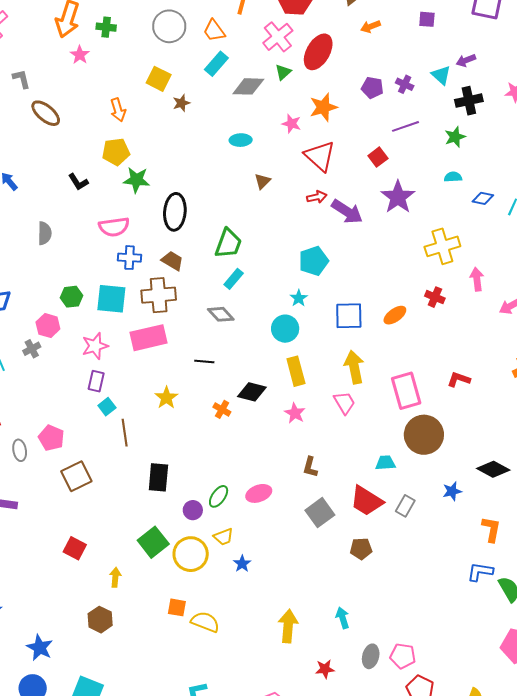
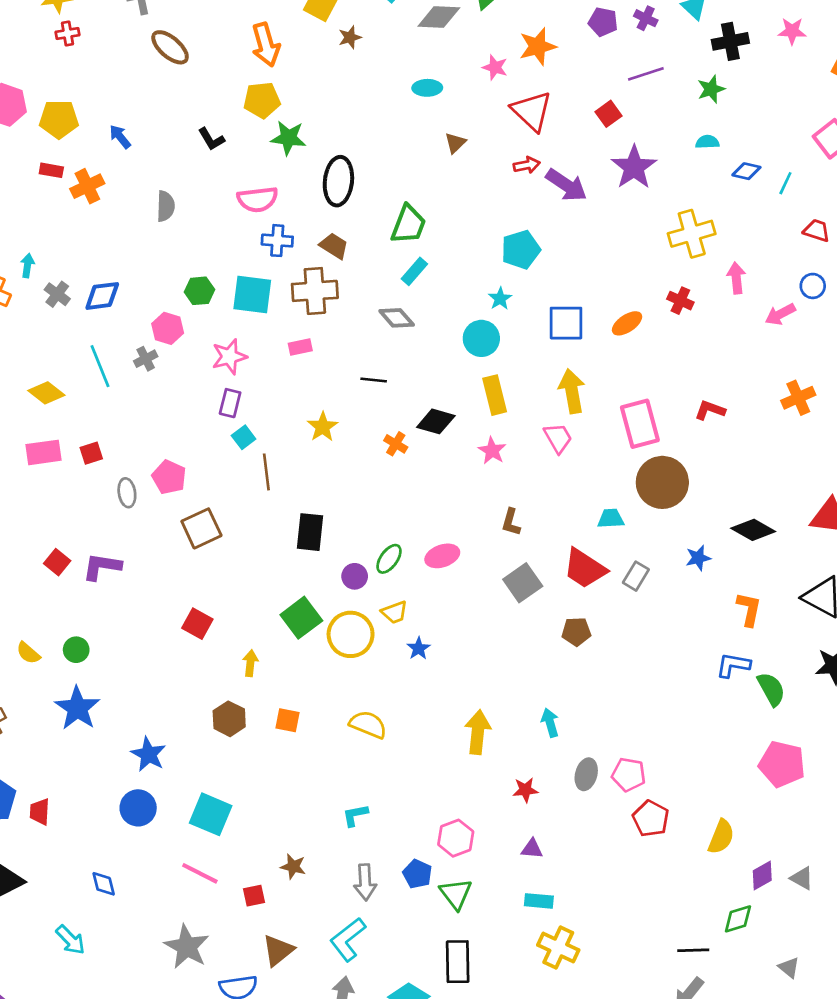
orange arrow: (118, 110) -> (266, 45), size x1.4
pink rectangle: (148, 338) -> (300, 347), size x0.5
orange square: (177, 607) -> (287, 720), moved

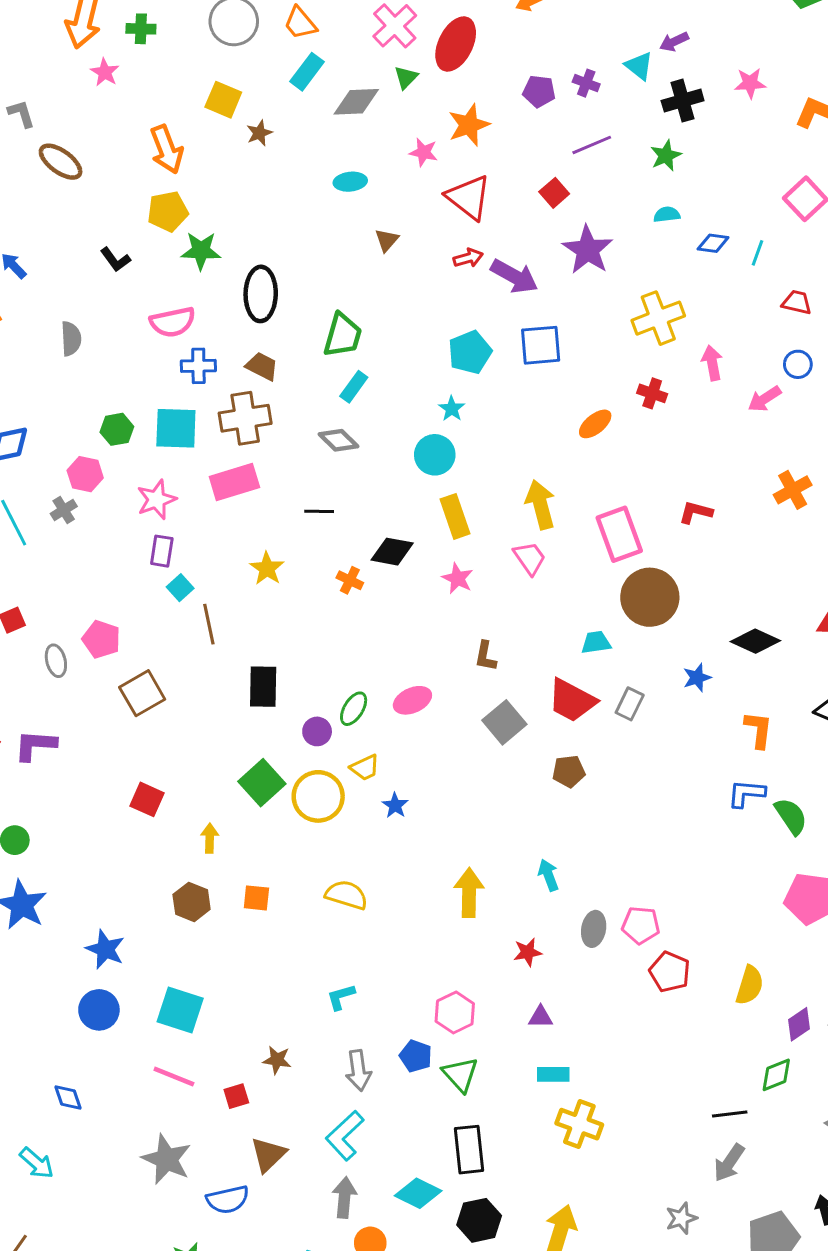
blue square: (566, 323) -> (541, 345), moved
pink rectangle: (300, 347) -> (234, 482), size x1.8

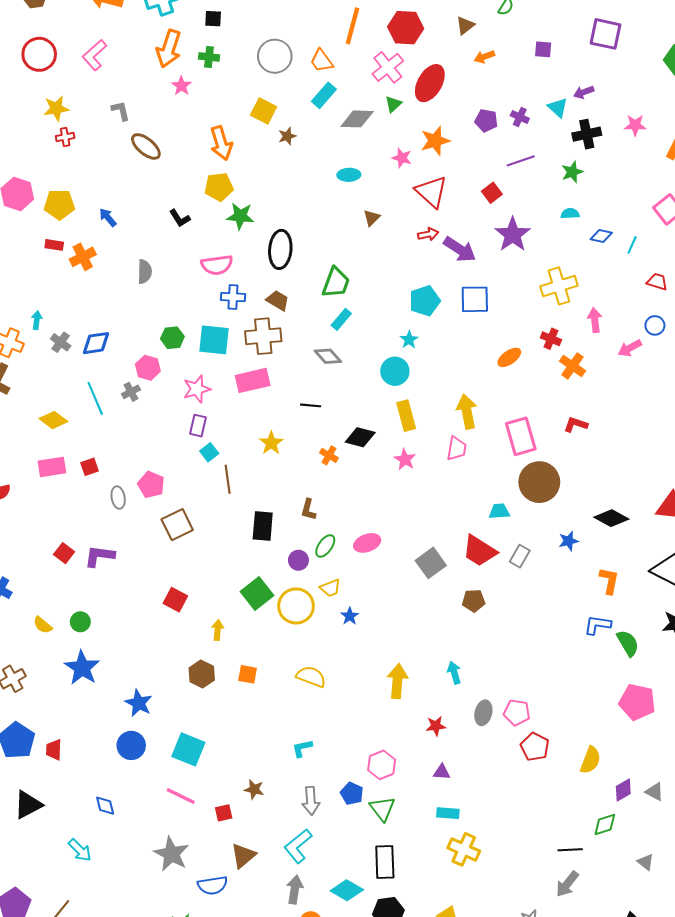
orange cross: (793, 490) -> (572, 366), moved, turned -30
pink trapezoid: (530, 558) -> (457, 449), turned 40
brown L-shape: (486, 656) -> (308, 510), moved

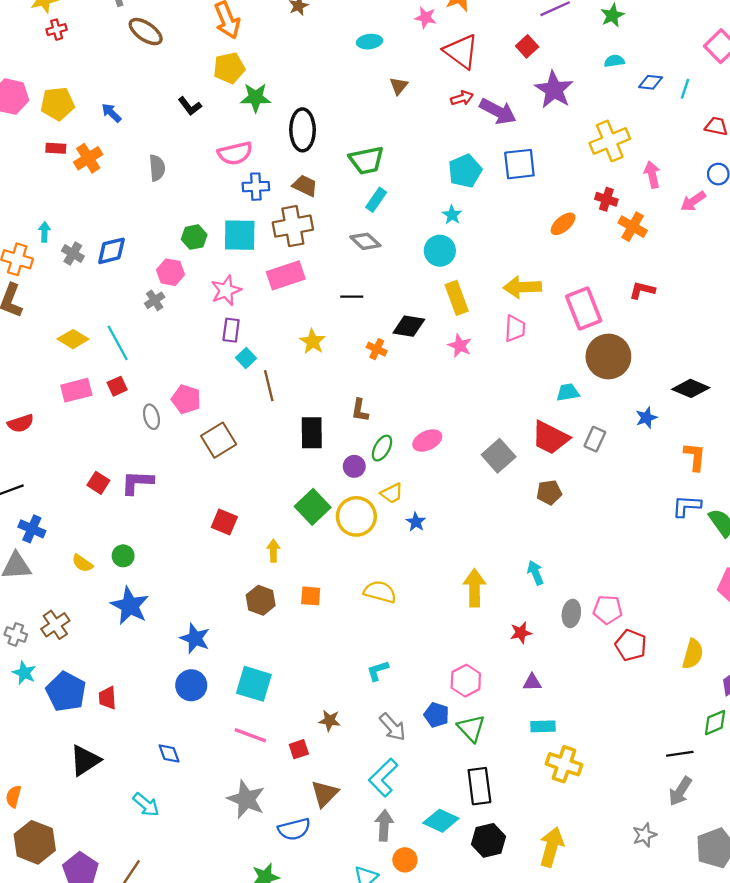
green trapezoid: (336, 283) -> (366, 160), turned 64
cyan line: (95, 398) -> (118, 343), moved
yellow arrow: (467, 412) -> (522, 287), turned -76
gray arrow: (311, 801) -> (393, 727), turned -32

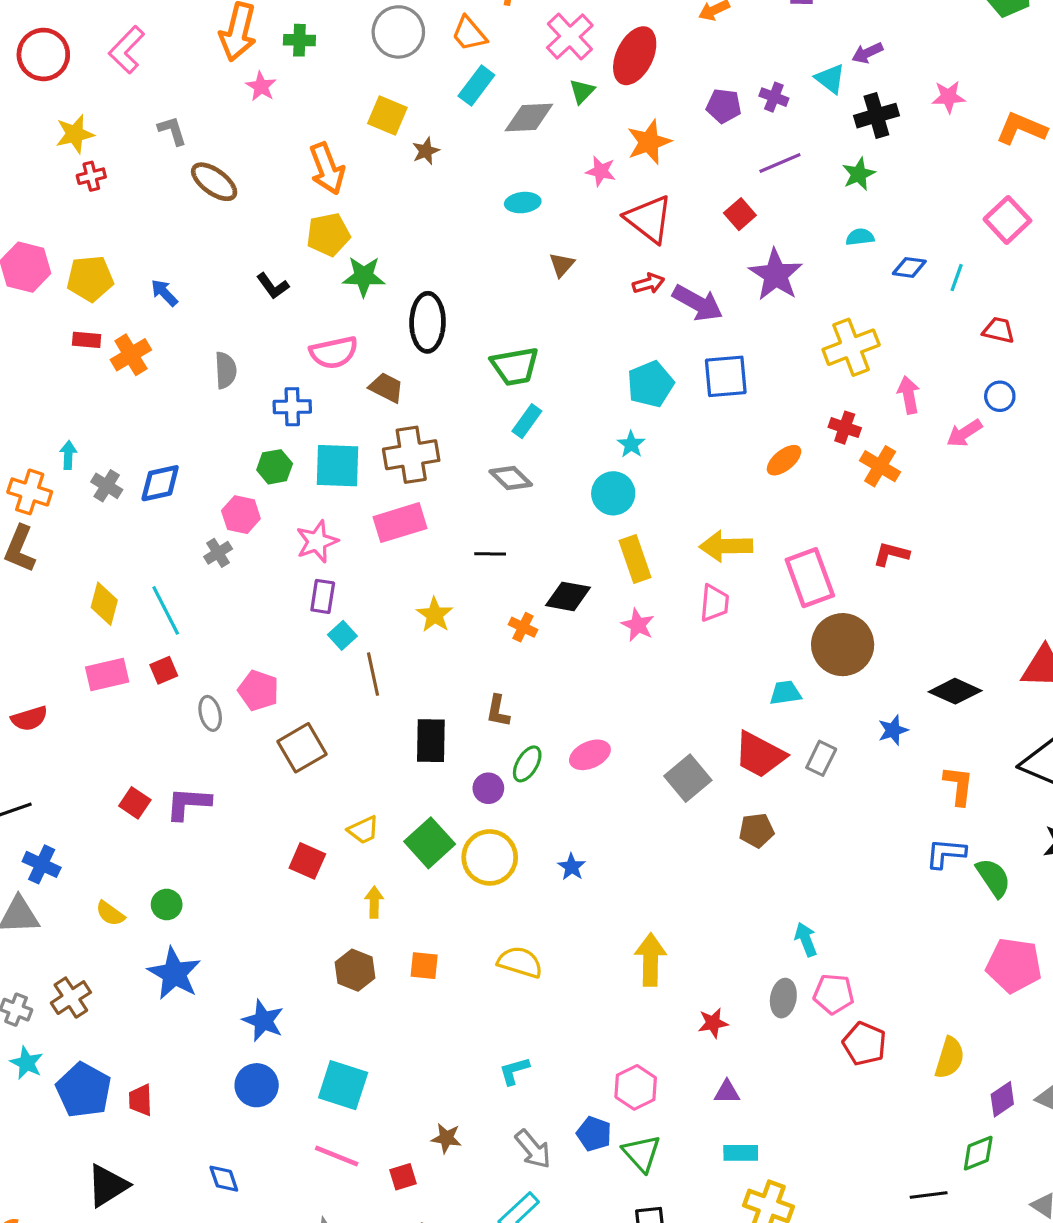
brown trapezoid: (305, 186) -> (386, 388), moved
blue cross: (256, 187) -> (292, 407), moved
yellow diamond: (73, 339) -> (104, 604), turned 72
yellow trapezoid: (392, 493) -> (363, 830), moved
cyan arrow: (535, 573) -> (806, 939), moved

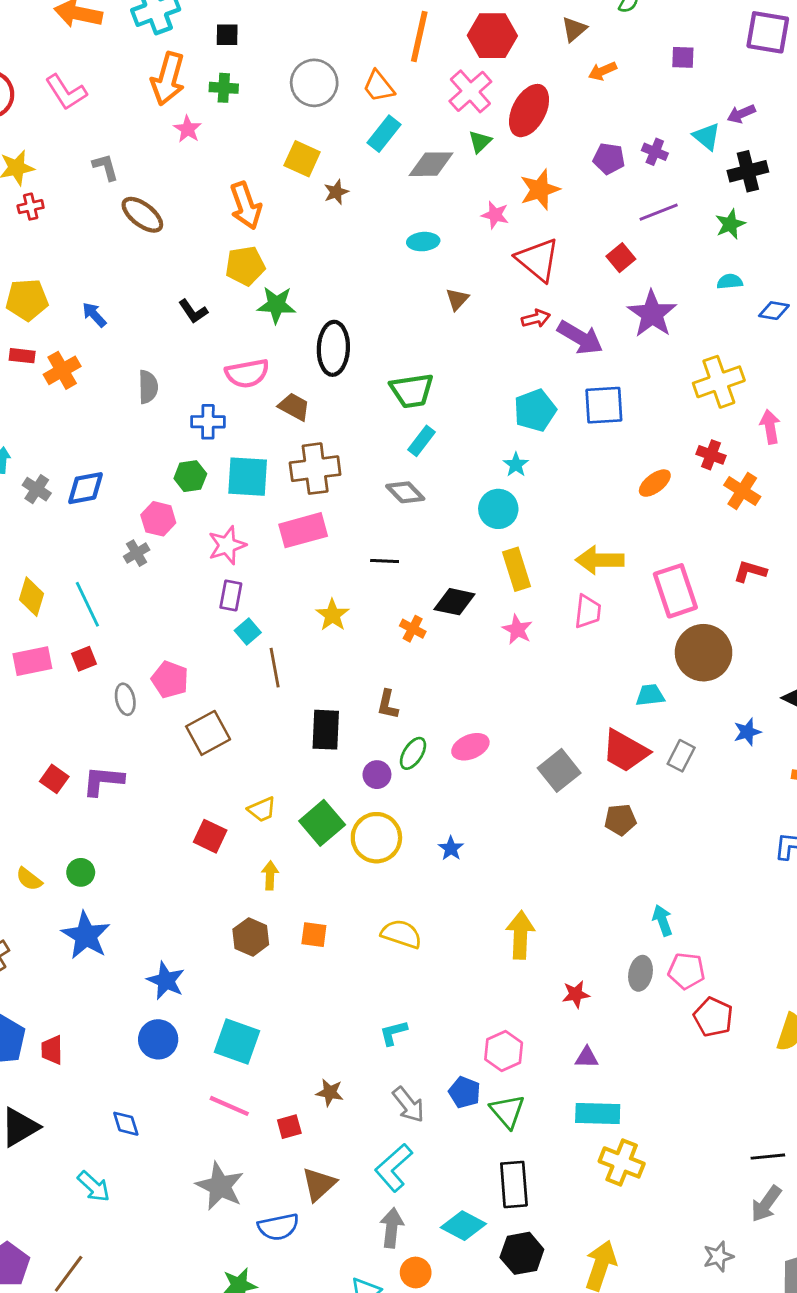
pink L-shape: (127, 50) -> (66, 92), turned -78
cyan rectangle: (741, 1153) -> (598, 1113), size x1.4

